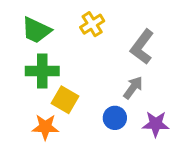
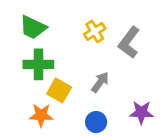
yellow cross: (92, 24) -> (95, 31), moved
gray arrow: (133, 88) -> (100, 82), moved
blue circle: (115, 118) -> (96, 122), moved

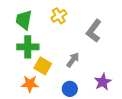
green trapezoid: (33, 27) -> (24, 20), turned 75
yellow cross: (95, 31) -> (59, 16), moved
purple star: (141, 112) -> (103, 82), turned -30

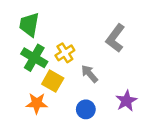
yellow cross: (59, 16) -> (65, 53), moved
green cross: (28, 47) -> (34, 58), turned 30
gray arrow: (73, 60) -> (89, 74), turned -77

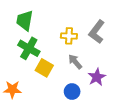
yellow cross: (65, 53) -> (69, 36), moved, turned 35
purple star: (126, 101) -> (97, 77), moved
orange star: (37, 103) -> (12, 89), moved

